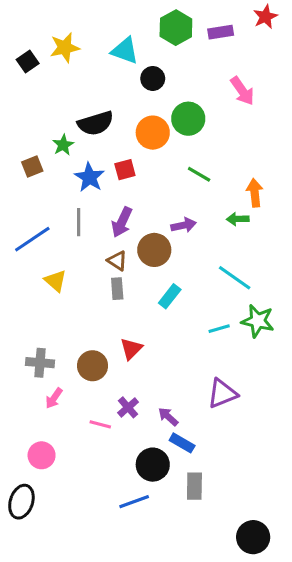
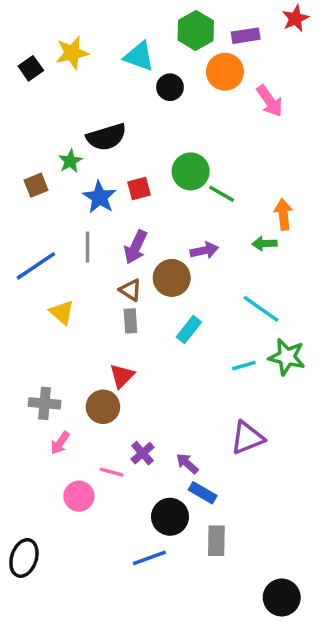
green circle: (188, 119) -> (191, 171), moved
orange circle: (153, 133) -> (225, 72), moved
red triangle: (131, 349) -> (122, 376), moved
pink circle: (42, 455) -> (79, 496), moved

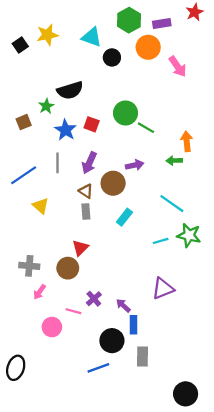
red square: (139, 189) -> (92, 124), turned 35
blue rectangle: (203, 493) -> (133, 325), turned 60

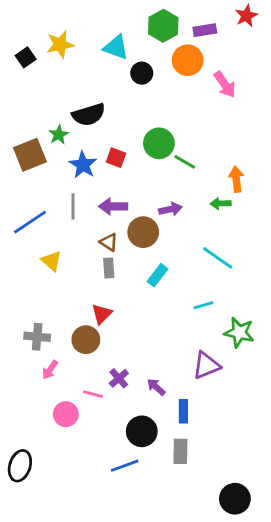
brown square: (24, 122) -> (30, 155), size x1.6
purple arrow: (89, 163) -> (113, 206), turned 65
green star: (189, 235) -> (239, 332), moved
blue rectangle: (133, 325) -> (183, 411), moved

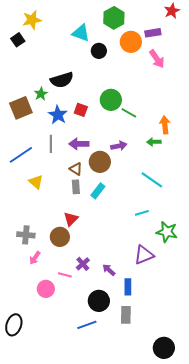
purple rectangle: (205, 30) -> (153, 33), moved
yellow star: (60, 44) -> (32, 20), moved
cyan rectangle: (158, 275) -> (98, 191), moved

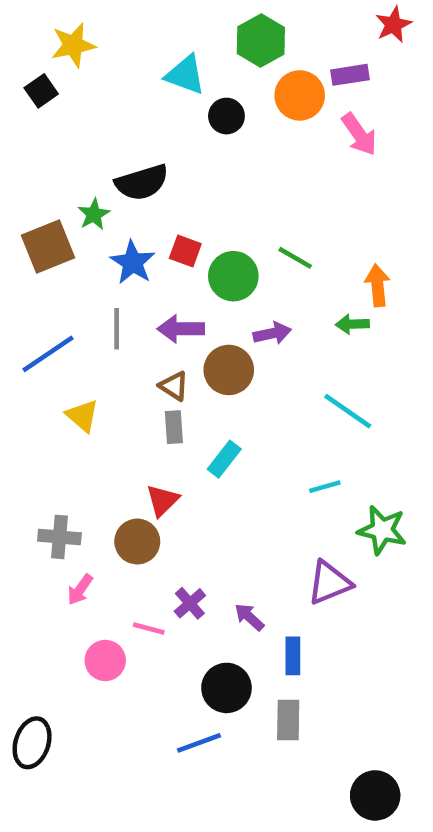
green circle: (111, 100) -> (233, 276), moved
cyan rectangle: (98, 191) -> (224, 459), moved

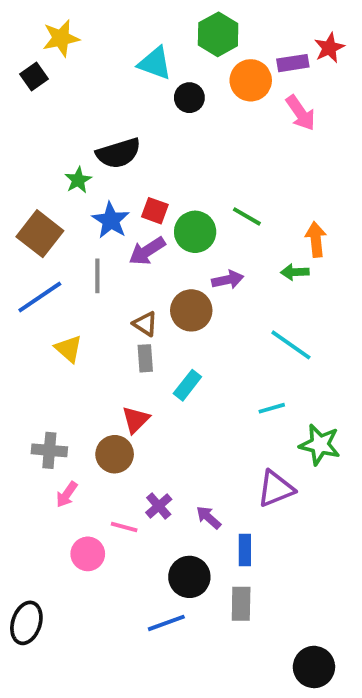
red star: (393, 25) -> (329, 48), moved
brown square: (48, 246) -> (40, 234), moved, turned -30
purple arrow: (181, 329) -> (147, 251), moved, turned -33

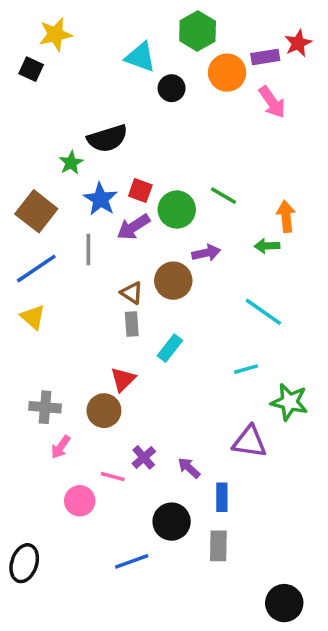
black square: (34, 77) -> (31, 69), turned -30
yellow triangle: (69, 349) -> (33, 317), moved
purple triangle: (276, 489) -> (250, 442), turned 30
blue line: (166, 623) -> (132, 561), moved

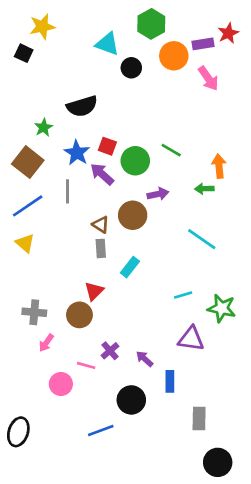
green star: (71, 163) -> (44, 128), moved
purple arrow: (133, 227) -> (102, 174), turned 75
cyan line: (246, 369) -> (183, 295), moved
gray rectangle: (218, 546) -> (199, 419), moved

